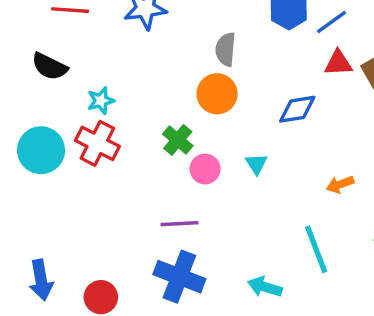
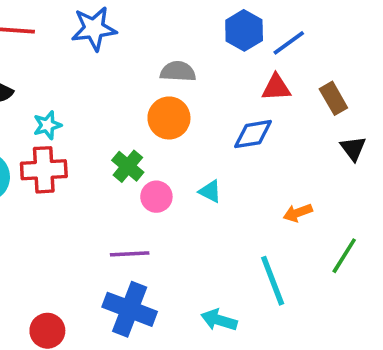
gray semicircle: (226, 49) -> (178, 72), turned 88
red triangle: (338, 63) -> (276, 88), moved
red cross: (97, 143) -> (44, 170), turned -30
cyan triangle: (256, 164) -> (210, 191), turned -30

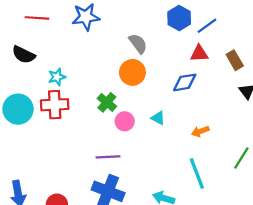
gray semicircle: (178, 72) -> (138, 44), turned 50
orange arrow: (298, 213) -> (200, 131), moved

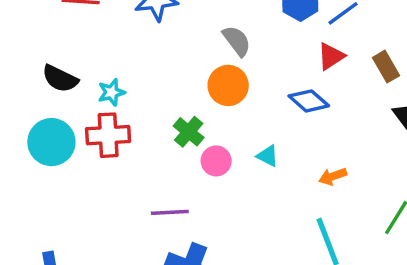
red triangle: (199, 54) -> (331, 56), turned -30
black semicircle: (24, 55) -> (60, 79), moved
blue diamond: (185, 82) -> (309, 101), turned 50
purple line: (108, 157) -> (170, 212), moved

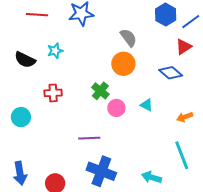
cyan star: (111, 92) -> (55, 51), moved
red cross: (108, 135) -> (53, 93), size x0.7
cyan circle: (51, 142) -> (21, 117), moved, size x0.7

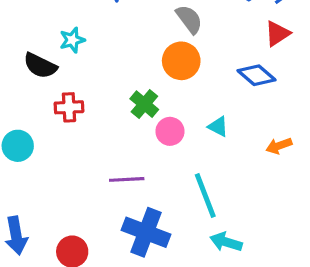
black semicircle: (25, 60) -> (40, 66), moved
cyan line: (182, 155) -> (205, 195), moved

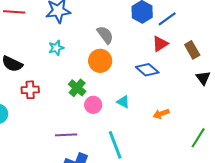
cyan star: (72, 40) -> (56, 48), moved

